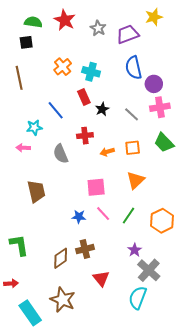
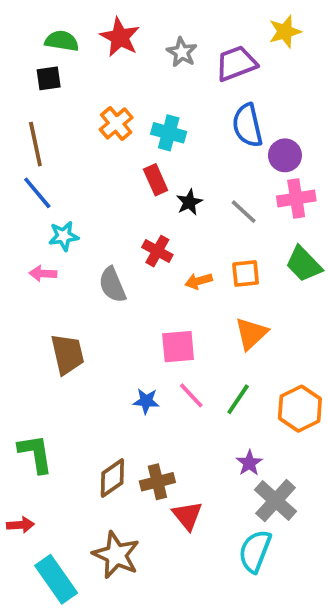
blue line: (56, 110) -> (37, 193), moved
red cross: (85, 136) -> (157, 251), turned 35
brown cross: (85, 249) -> (157, 482), moved

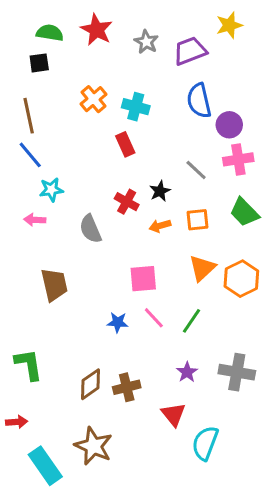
black star: (189, 202) -> (160, 191), moved
orange hexagon: (300, 409) -> (241, 279), moved
purple star: (249, 463) -> (187, 372), moved
gray cross: (276, 501) -> (237, 372), moved, turned -32
red triangle: (187, 516) -> (173, 414), moved

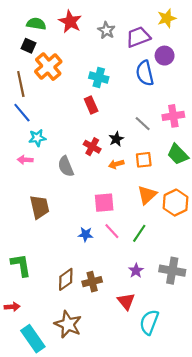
black square: (39, 63) -> (29, 46), turned 32
orange cross: (94, 99) -> (48, 67), moved, size x1.4
purple circle: (229, 125) -> (165, 56), moved

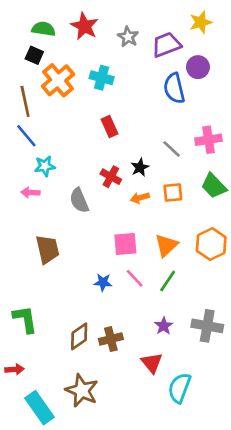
cyan cross: (99, 78) -> (102, 78), moved
orange triangle: (147, 195) -> (166, 245), moved

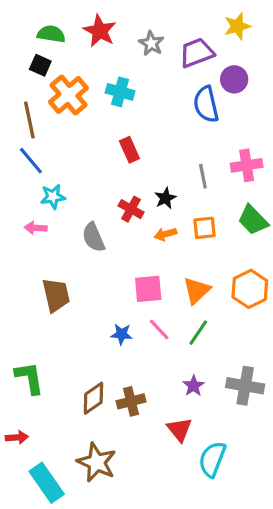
gray line: (172, 149) -> (203, 176), turned 36

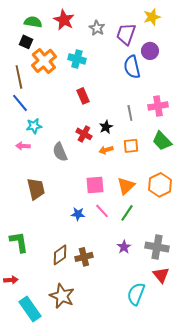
purple trapezoid: (197, 53) -> (126, 34), turned -50
red triangle: (179, 430) -> (161, 275), moved

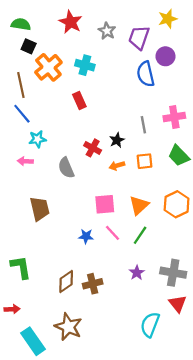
green semicircle: (33, 22) -> (21, 24), moved
red rectangle: (83, 96) -> (79, 100), moved

